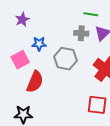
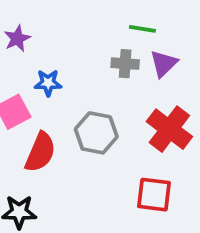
gray hexagon: (65, 59) -> (96, 133), moved

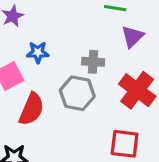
gray cross: (125, 64) -> (93, 62), moved

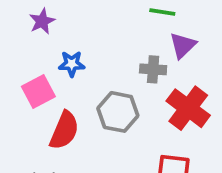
gray cross: (93, 62) -> (153, 69), moved

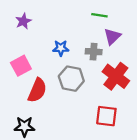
blue star: (72, 64) -> (61, 48), moved

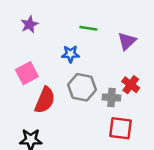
green line: (99, 15) -> (88, 28), moved
gray cross: (94, 52) -> (111, 98), moved
red cross: (116, 76) -> (131, 85), size x0.6

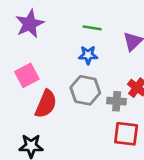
purple star: (29, 24) -> (30, 24), size x1.5
blue star: (70, 54) -> (88, 55), moved

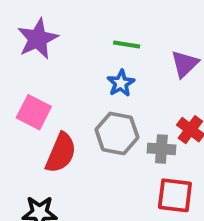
blue star: (88, 55) -> (121, 83), turned -30
pink square: (27, 75) -> (34, 112), turned -35

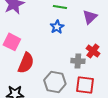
gray hexagon: (117, 133) -> (55, 82), moved

